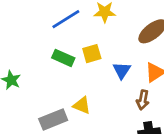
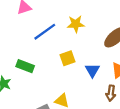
green rectangle: (63, 58) -> (25, 66), moved

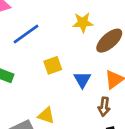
yellow star: (76, 24) -> (83, 23), moved

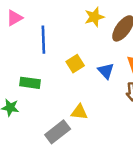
blue line: (26, 34) -> (43, 40), turned -44

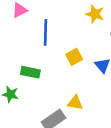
yellow star: (94, 17) -> (95, 14), turned 30

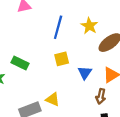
blue line: (46, 32) -> (58, 27), moved

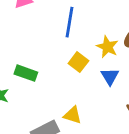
yellow star: (89, 26) -> (107, 47), moved
yellow square: (62, 59) -> (78, 62), turned -32

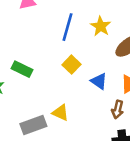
yellow star: (107, 47) -> (101, 26), moved
blue triangle: (110, 76) -> (99, 81), turned -30

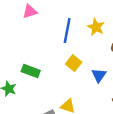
blue triangle: (99, 81) -> (99, 75), turned 35

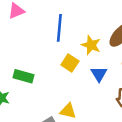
yellow star: (96, 27) -> (91, 45), moved

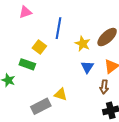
yellow square: (70, 63) -> (39, 47), moved

